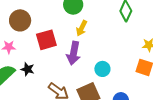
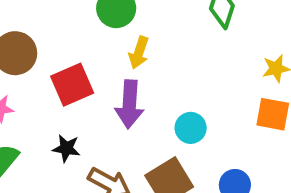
black star: (28, 69) -> (66, 148), moved

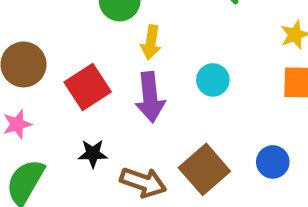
cyan circle: (191, 128) -> (213, 80), moved

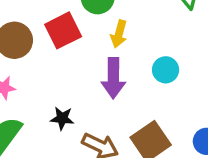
red square: (88, 87) -> (63, 30), moved

